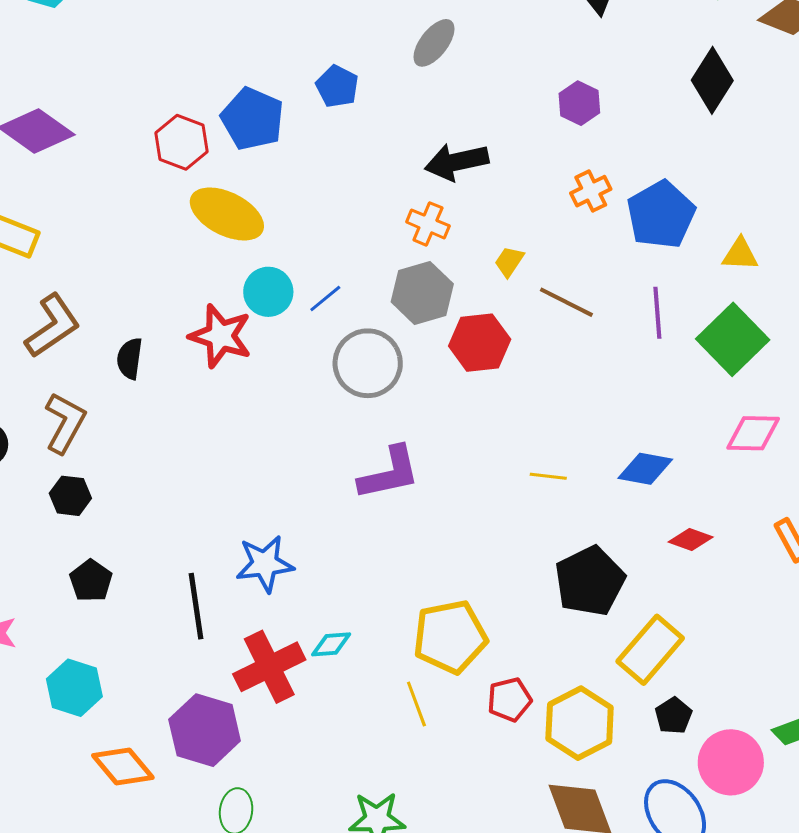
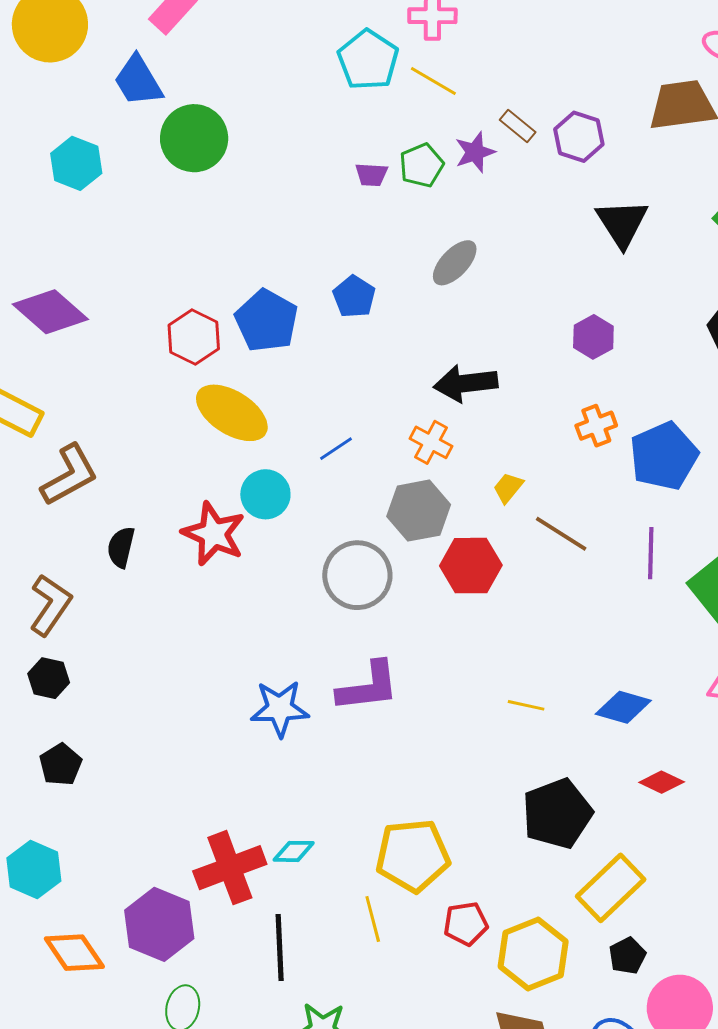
blue line: (325, 298) -> (336, 449), moved
brown L-shape: (52, 326) -> (69, 475), moved
blue star: (265, 564) -> (280, 709), moved
black line: (196, 606) -> (280, 948), moved

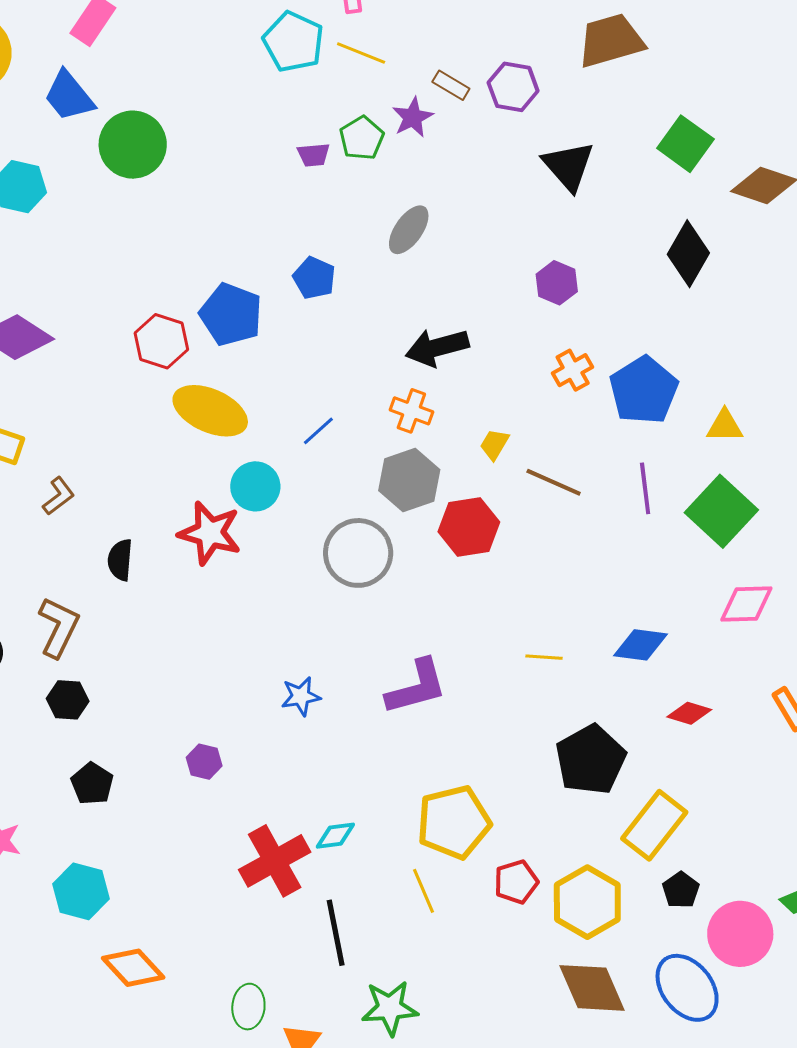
brown L-shape: (69, 475) -> (59, 496), size x0.6
purple L-shape: (368, 687) -> (416, 687), moved
blue star: (280, 709) -> (301, 696), size x0.7
purple hexagon: (159, 924) -> (204, 762), moved, size x0.5

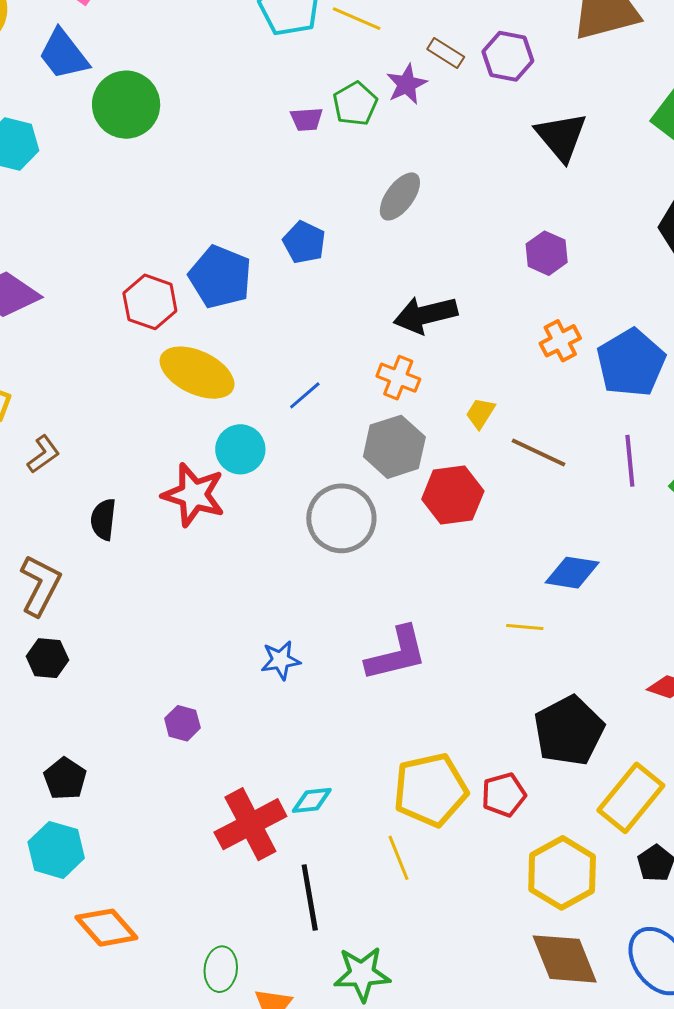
blue diamond: (640, 645) -> (572, 573), moved
black pentagon: (92, 784) -> (65, 779), moved
red pentagon: (516, 882) -> (504, 795), moved

